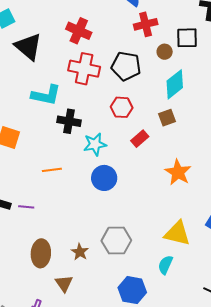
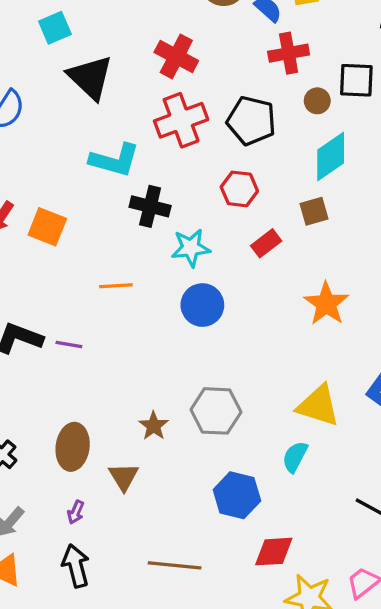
red cross: (84, 69) -> (181, 120), turned -36
brown ellipse: (41, 253) -> (73, 447), moved

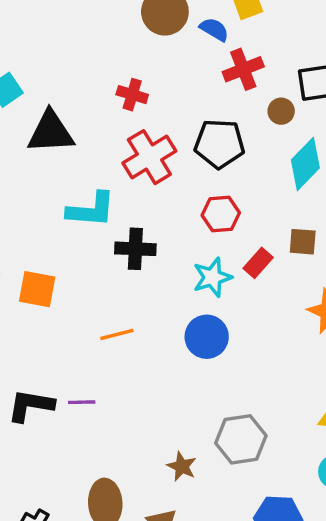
red cross: (176, 56) -> (132, 95), size x0.7
black triangle: (90, 77) -> (51, 132), turned -36
brown square: (314, 211) -> (303, 242), moved, turned 32
cyan star: (191, 248) -> (212, 277), moved

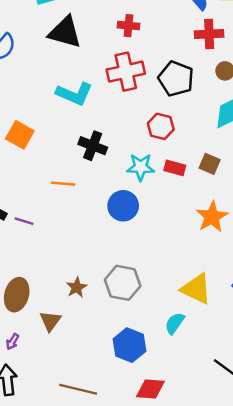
red cross: (132, 95) -> (129, 26), turned -30
black cross: (135, 249) -> (93, 146), moved
red rectangle: (258, 263) -> (175, 168), turned 45

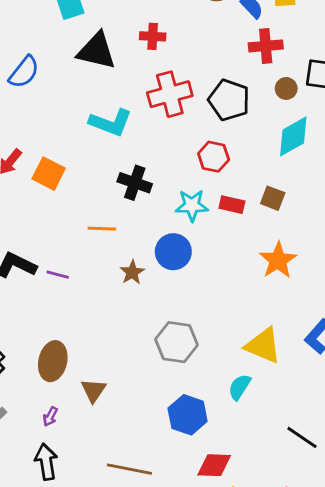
red cross: (129, 26) -> (153, 36), moved
brown star: (77, 287) -> (132, 272), moved

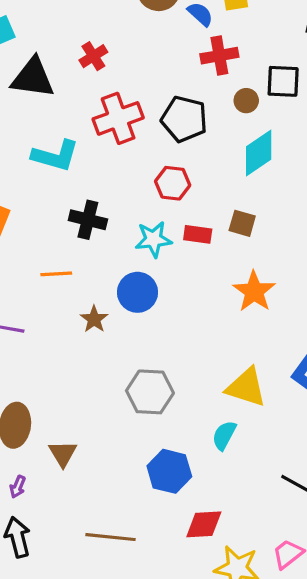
red cross: (153, 36) -> (93, 56), turned -30

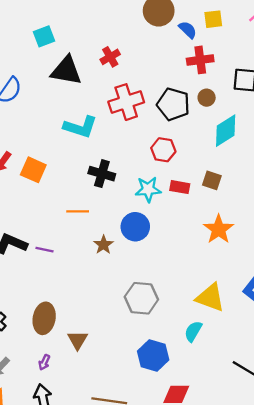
brown circle: (246, 101) -> (207, 98), moved

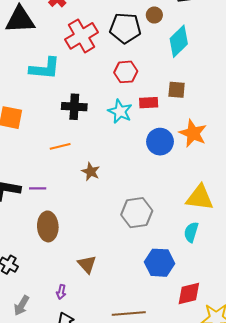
cyan star: (148, 189) -> (120, 111), turned -30
blue circle: (135, 227) -> (160, 142), moved
brown ellipse: (44, 318) -> (48, 226), moved

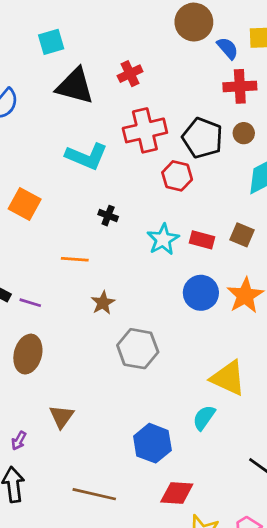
red hexagon: (126, 72) -> (177, 176), moved
black cross: (74, 107) -> (108, 216), size x0.6
gray hexagon: (137, 213) -> (138, 349), moved

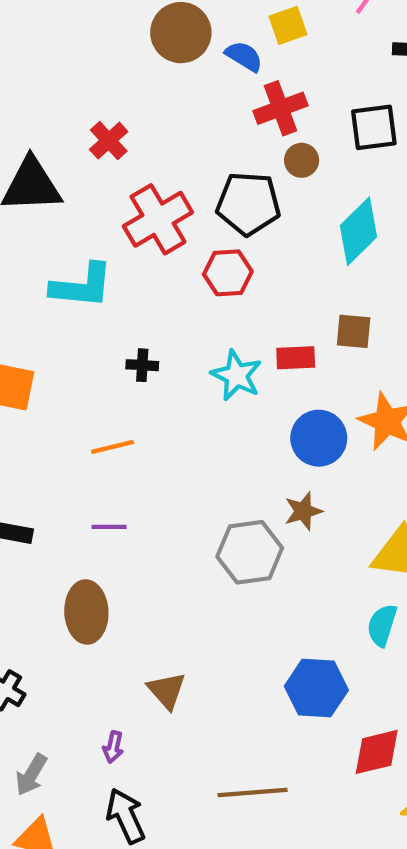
brown circle: (244, 133) -> (302, 160), moved
purple line: (30, 303) -> (109, 527), moved
brown star: (103, 303) -> (303, 511), moved, turned 30

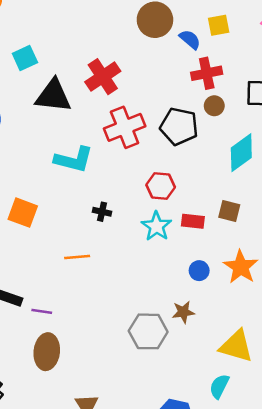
red cross: (109, 141) -> (103, 77), size x1.5
red hexagon: (228, 273) -> (161, 186), moved
blue circle: (319, 438) -> (199, 271), size x0.6
purple line: (109, 527) -> (42, 311), moved

